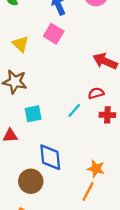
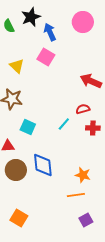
cyan square: (33, 114) -> (28, 127), turned 35
brown circle: (31, 181) -> (16, 170), moved
orange line: (88, 192) -> (76, 195), turned 54

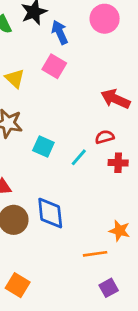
cyan square: (28, 127) -> (43, 146), moved
orange star: (83, 175) -> (120, 231), moved

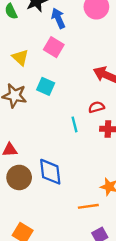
cyan square: (43, 146) -> (46, 86), moved
cyan line: (79, 157) -> (74, 124), turned -56

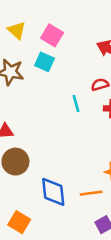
pink square: (54, 47) -> (52, 35), moved
blue diamond: (50, 172) -> (53, 192), moved

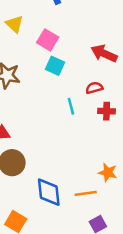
yellow triangle: (17, 30) -> (14, 24), moved
cyan square: (44, 62) -> (55, 66), moved

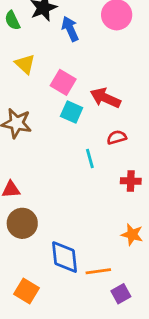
red arrow: (104, 53) -> (105, 98), moved
red cross: (107, 111) -> (131, 181), moved
orange line: (86, 193) -> (98, 271), moved

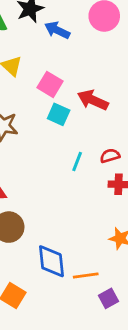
blue arrow: (70, 29) -> (57, 30), turned -40
red semicircle: (117, 137) -> (110, 156), moved
cyan line: (90, 158) -> (77, 161), turned 36

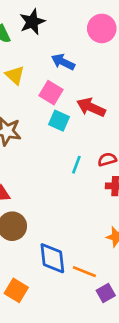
blue arrow: (57, 30) -> (63, 62), moved
orange line: (86, 276) -> (84, 272), turned 30

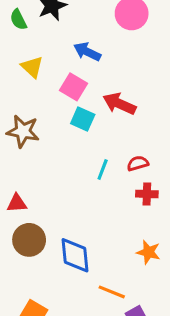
blue diamond: (52, 258) -> (75, 255), moved

